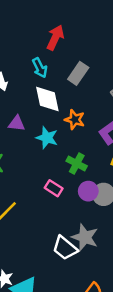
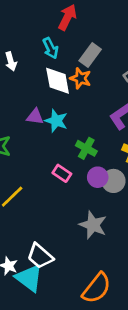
orange star: (75, 120) -> (81, 78), moved
purple triangle: (17, 123) -> (35, 117), moved
white trapezoid: (65, 248) -> (40, 256), moved

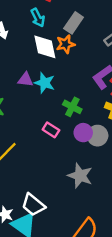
orange star: (81, 78) -> (65, 44), turned -30

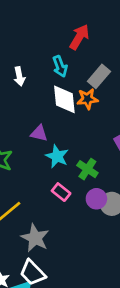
cyan star: (45, 83) -> (57, 156), moved
gray star: (80, 176) -> (35, 238), moved

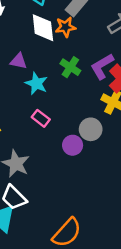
green cross: (87, 169) -> (70, 67), moved
purple circle: (96, 199) -> (73, 145), moved

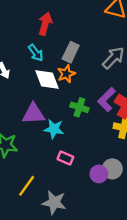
purple triangle: (18, 61) -> (33, 114), size x1.5
gray circle: (91, 129) -> (112, 169), moved

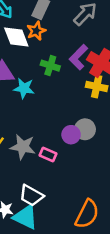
pink rectangle: (65, 158) -> (48, 155), moved
gray star: (54, 202) -> (23, 147), moved

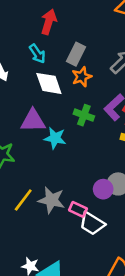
orange star: (36, 31) -> (82, 77), moved
white trapezoid: (31, 196) -> (92, 224), moved

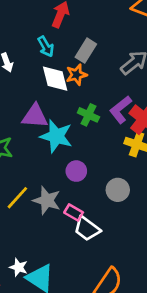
orange star: (82, 77) -> (76, 75), moved
cyan star: (55, 138) -> (56, 136), size x1.4
purple circle: (103, 189) -> (76, 171), moved

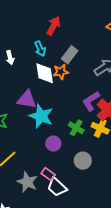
green cross: (88, 115) -> (76, 128), moved
gray star: (47, 200) -> (27, 182), moved

